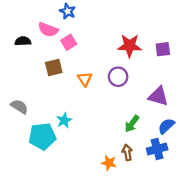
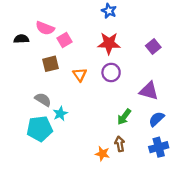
blue star: (68, 11) -> (109, 11), moved
red star: (130, 46) -> (109, 43), moved
purple square: (163, 49) -> (153, 47), turned -32
gray semicircle: (19, 107) -> (43, 100), moved
blue cross: (157, 149) -> (159, 147), moved

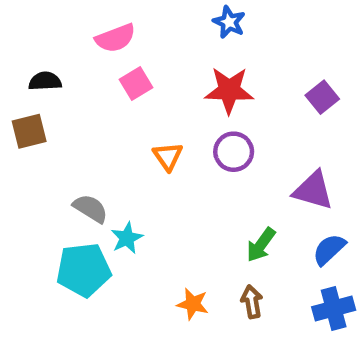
pink semicircle: (45, 28) -> (115, 38), moved, turned -42
brown square: (50, 64) -> (29, 131), moved
orange star: (102, 154) -> (193, 304), moved

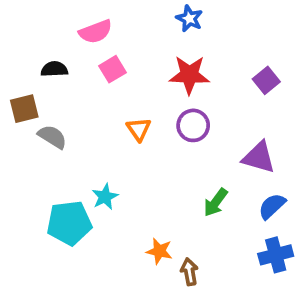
black semicircle: (45, 81) -> (54, 69), moved
gray semicircle: (90, 208) -> (52, 137), moved
brown arrow: (252, 302) -> (189, 272), moved

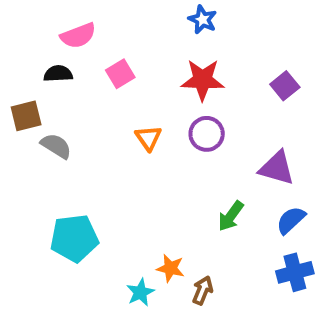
pink semicircle: (96, 32) -> (78, 36), moved
cyan star: (105, 197) -> (140, 292), moved
brown arrow: (189, 272) -> (203, 290), turned 32

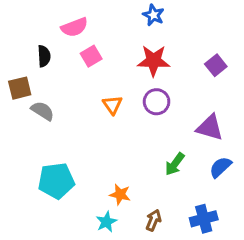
pink semicircle: (78, 36) -> (74, 27), moved
black semicircle: (58, 74) -> (44, 56), turned 90
orange star: (170, 268) -> (120, 194), moved
blue cross: (295, 272) -> (204, 219), moved

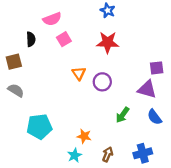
purple square: (216, 65) -> (157, 68), moved, turned 32
purple circle: (157, 102) -> (102, 82), moved
gray semicircle: (43, 111) -> (16, 90), moved
blue semicircle: (220, 167) -> (154, 117), turned -84

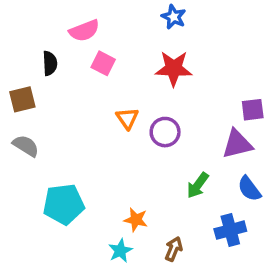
pink square: (64, 39) -> (103, 63), turned -32
purple triangle: (147, 89) -> (237, 144), turned -30
blue cross: (143, 153) -> (230, 230), moved

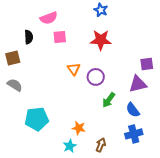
pink square: (103, 63) -> (60, 37), turned -32
green arrow: (198, 185) -> (109, 100), moved
blue semicircle: (249, 189) -> (133, 110), moved

